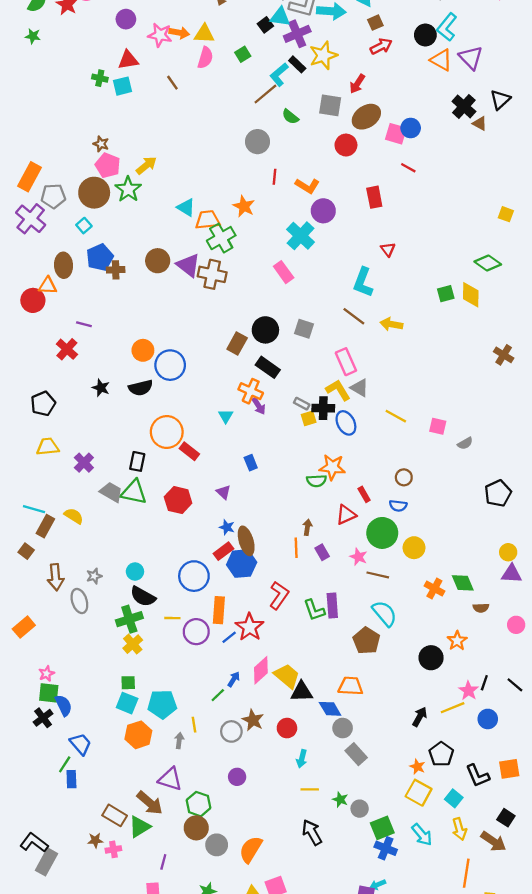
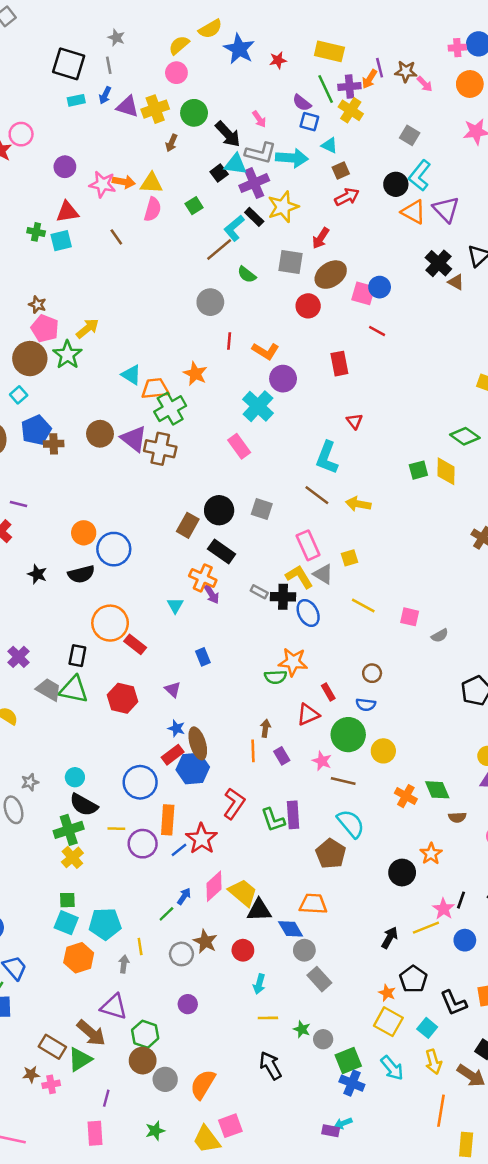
yellow square: (309, 418) -> (349, 558), moved

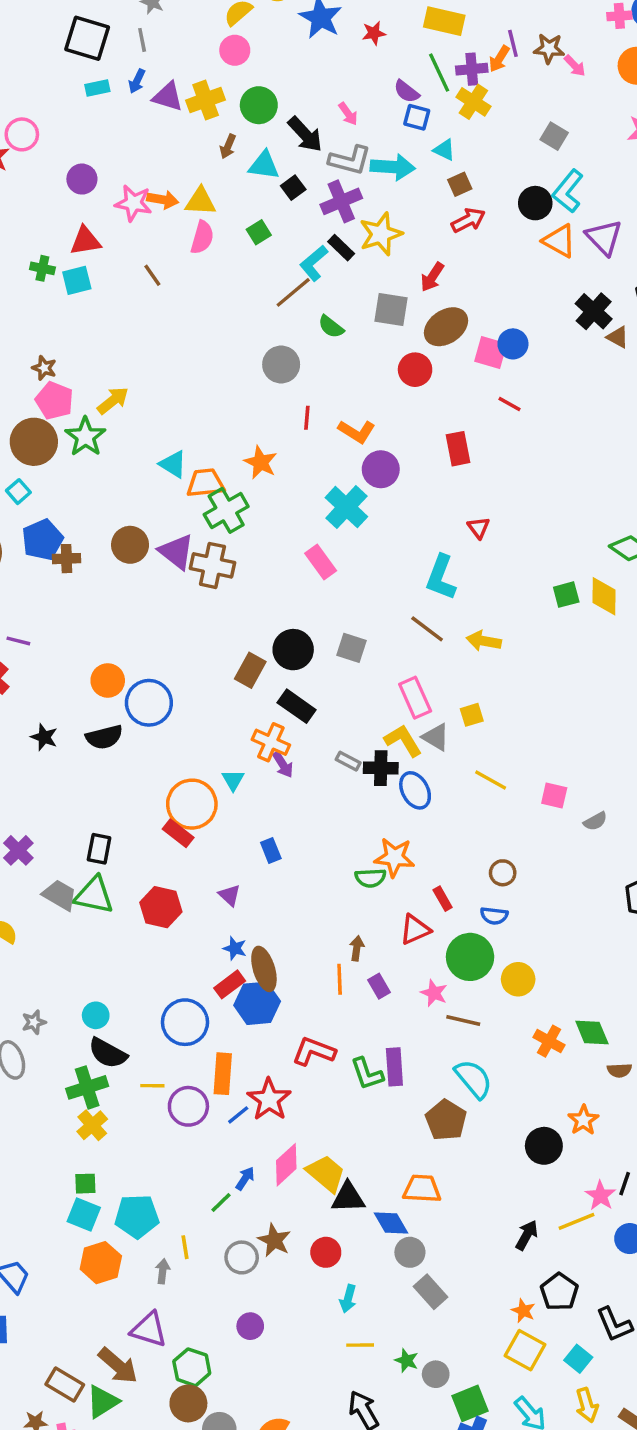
cyan triangle: (235, 164) -> (264, 165), moved
orange circle: (110, 623) -> (192, 804), moved
red L-shape: (234, 804) -> (314, 1051), turned -104

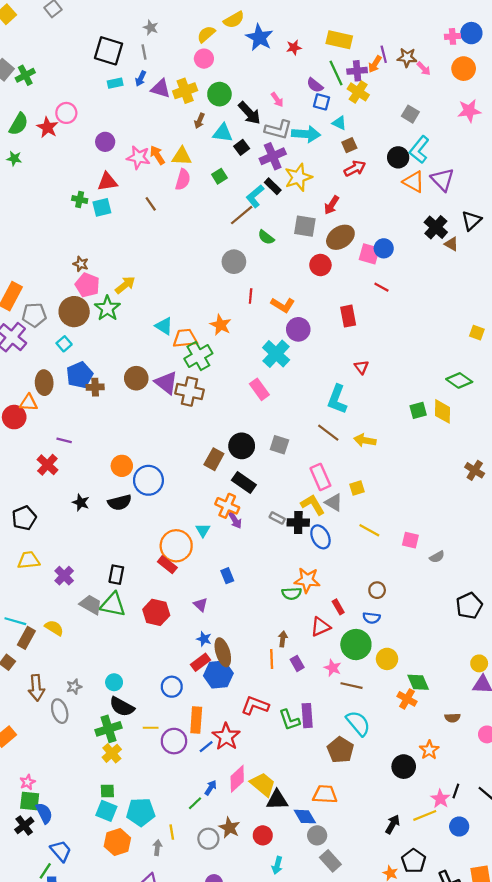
orange arrow: (163, 200) -> (157, 155), turned -132
blue circle: (185, 1022) -> (172, 687), size x0.7
green diamond: (592, 1032) -> (418, 682), moved

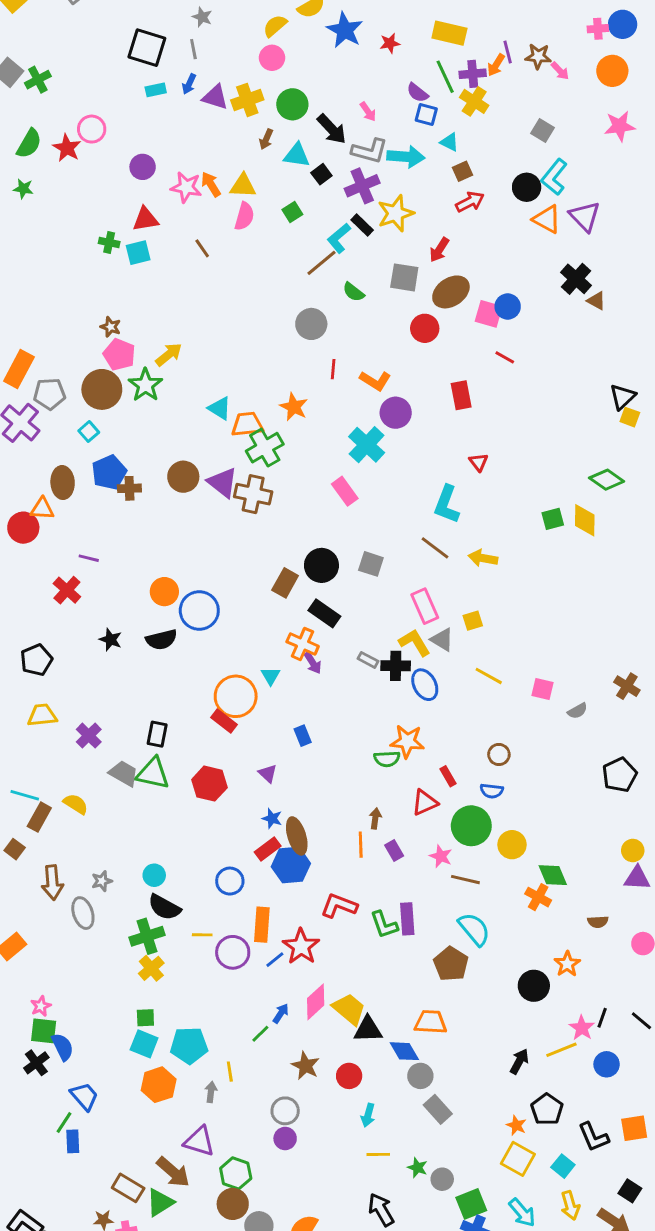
black triangle: (471, 221) -> (623, 397), moved
brown cross: (475, 470) -> (627, 686), moved
gray circle: (208, 839) -> (285, 1111), moved

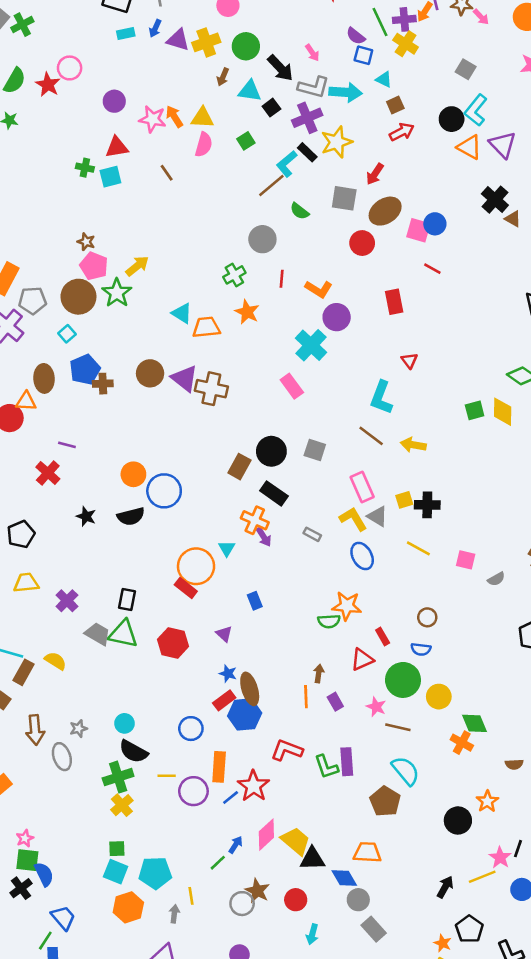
green cross: (265, 448) -> (234, 275), moved, size x0.7
black cross: (396, 666) -> (427, 505), moved
gray circle: (285, 1111) -> (242, 904), moved

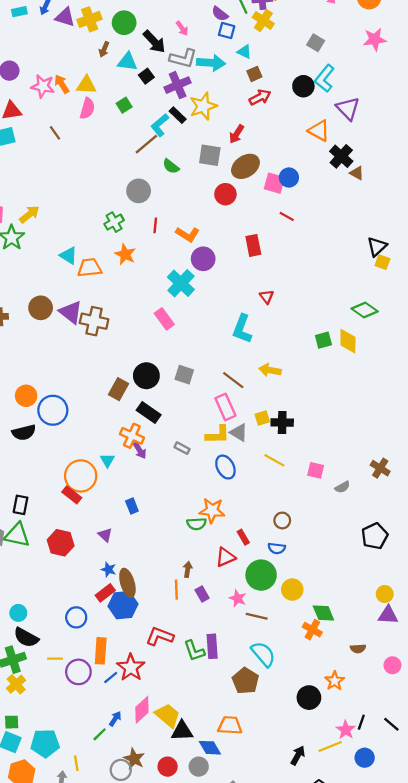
orange triangle: (469, 147) -> (319, 131), moved
brown line: (371, 436) -> (233, 380), moved
yellow L-shape: (353, 519) -> (218, 435), turned 120
gray circle: (358, 900) -> (199, 767), moved

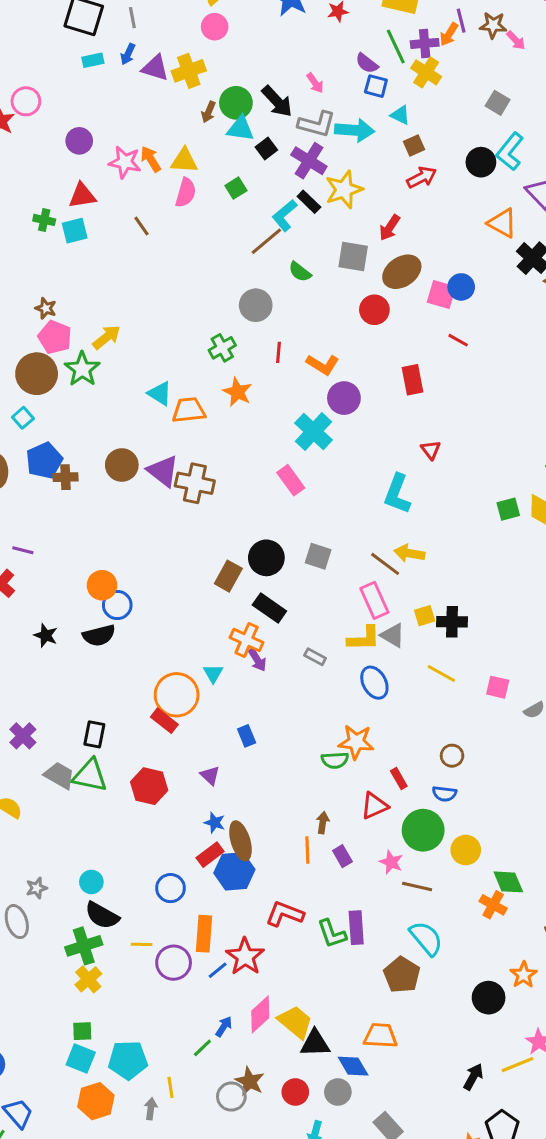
green circle: (124, 23) -> (236, 103), moved
purple cross: (178, 85) -> (309, 161), turned -35
yellow arrow: (270, 370) -> (409, 553), moved
blue circle: (53, 410) -> (117, 605), moved, size x0.7

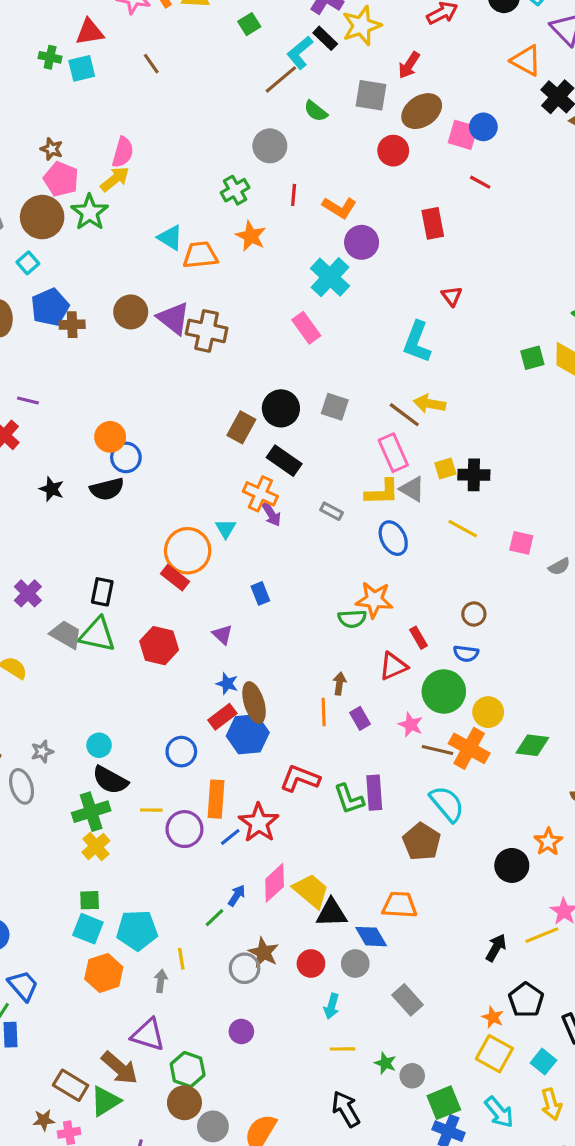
pink semicircle: (186, 193) -> (123, 152), moved
green diamond: (508, 882) -> (532, 745), turned -60
orange cross: (493, 905) -> (469, 748), moved, size x1.4

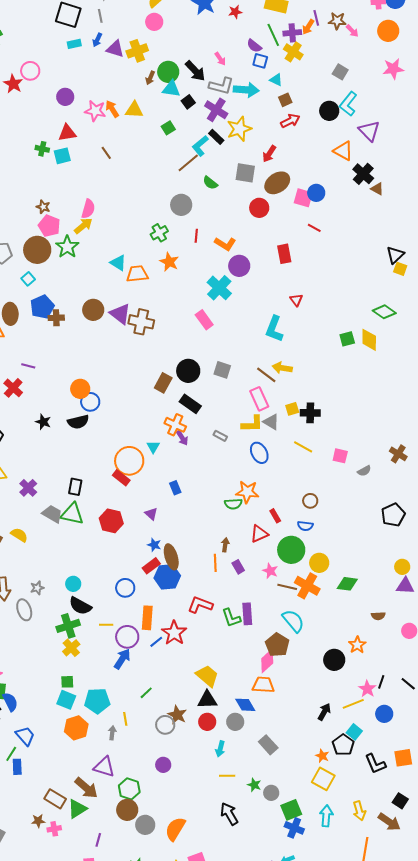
pink diamond: (275, 883) -> (267, 661), moved
blue arrow: (237, 895) -> (122, 659), moved, size x1.5
black triangle: (332, 913) -> (207, 700), moved
cyan square: (543, 1062) -> (354, 732), moved
cyan arrow: (499, 1112) -> (326, 816), turned -135

